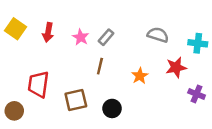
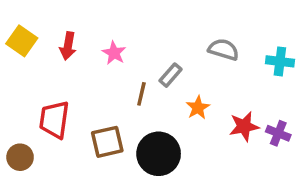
gray rectangle: (106, 37) -> (171, 75), moved
red star: (176, 67) -> (244, 126), moved
black circle: (112, 108) -> (159, 154), size x1.6

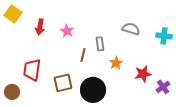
yellow square: (22, 41) -> (13, 14), moved
gray rectangle: (171, 75) -> (100, 44), turned -48
purple cross: (278, 133) -> (163, 87), moved, turned 32

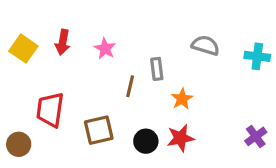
yellow square: (13, 14) -> (23, 49), moved
red star: (143, 74) -> (180, 138), moved
black circle: (93, 90) -> (146, 141), size x0.6

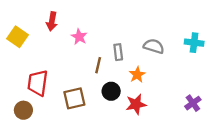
red arrow: (63, 42) -> (52, 21), moved
gray semicircle: (206, 45) -> (154, 46), moved
black circle: (146, 141) -> (111, 91), moved
brown circle: (19, 144) -> (23, 110), moved

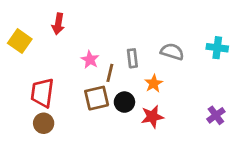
pink star: (79, 37) -> (90, 60), moved
brown square: (74, 98) -> (97, 98), moved
brown circle: (23, 110) -> (44, 123), moved

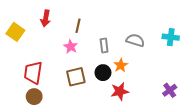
brown line: (110, 73) -> (78, 26), moved
black circle: (124, 102) -> (103, 73), moved

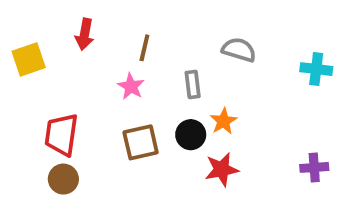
yellow square: (15, 32) -> (29, 59), turned 36
gray semicircle: (135, 40) -> (239, 50), moved
purple cross: (170, 90) -> (314, 167), turned 32

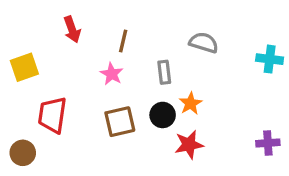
red arrow: (85, 34) -> (72, 29), turned -30
yellow square: (29, 59) -> (24, 67), moved
brown circle: (63, 179) -> (23, 153), moved

